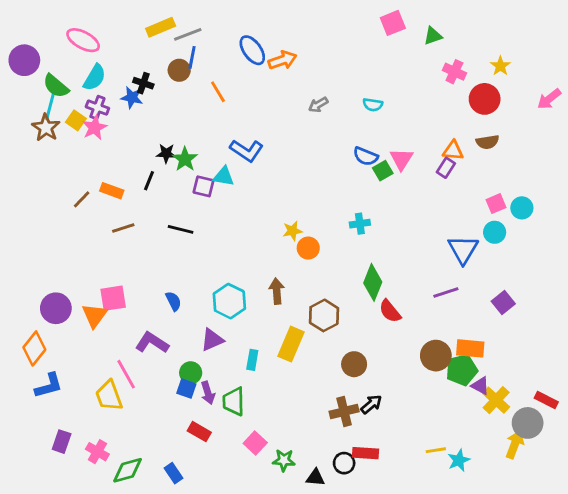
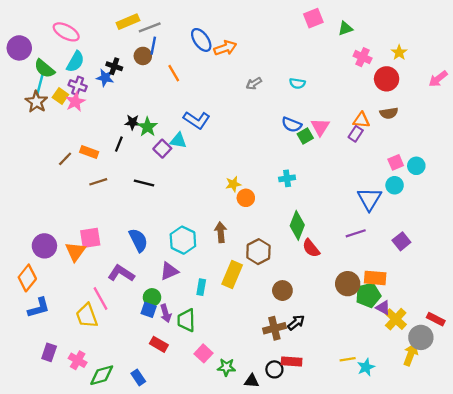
purple square: (204, 186) -> (162, 149), turned 30
blue semicircle: (173, 301) -> (138, 240), size x1.5

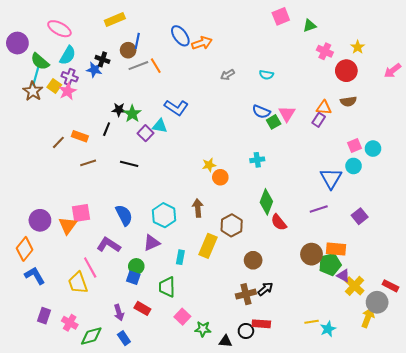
gray line: (150, 27) -> (138, 66), moved
blue L-shape: (39, 308) -> (35, 276), turned -105
purple arrow: (166, 313) -> (119, 313), moved

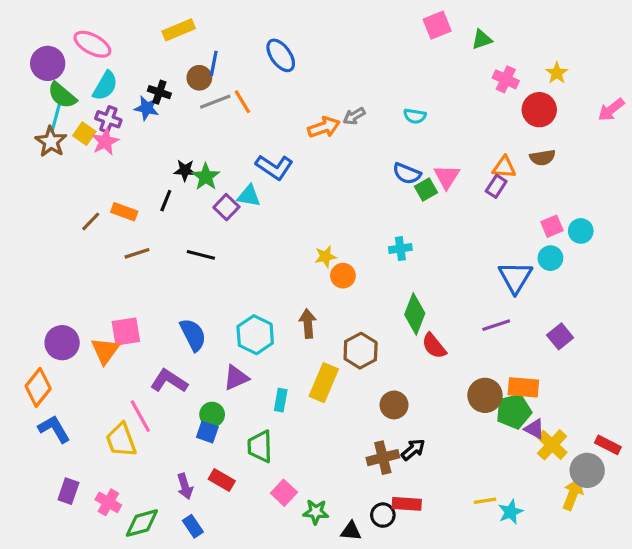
purple circle: (17, 43) -> (48, 63), moved
orange arrow: (202, 43) -> (324, 127), moved

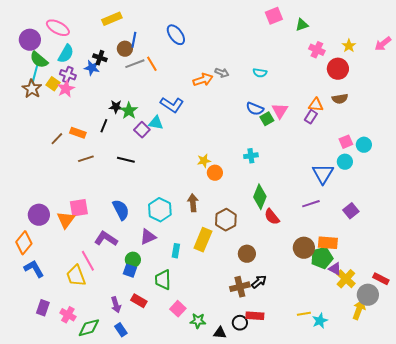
pink arrow: (611, 110) -> (383, 44), moved
gray arrow: (354, 116) -> (222, 73), turned -128

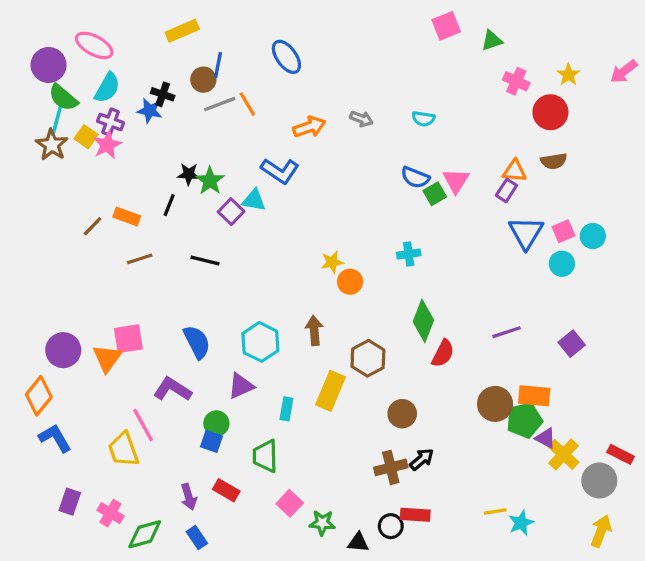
orange arrow: (203, 80) -> (309, 127), moved
blue triangle: (323, 174) -> (526, 233), moved
red semicircle: (272, 217) -> (443, 353), turned -114
yellow arrow: (359, 310) -> (601, 531), moved

